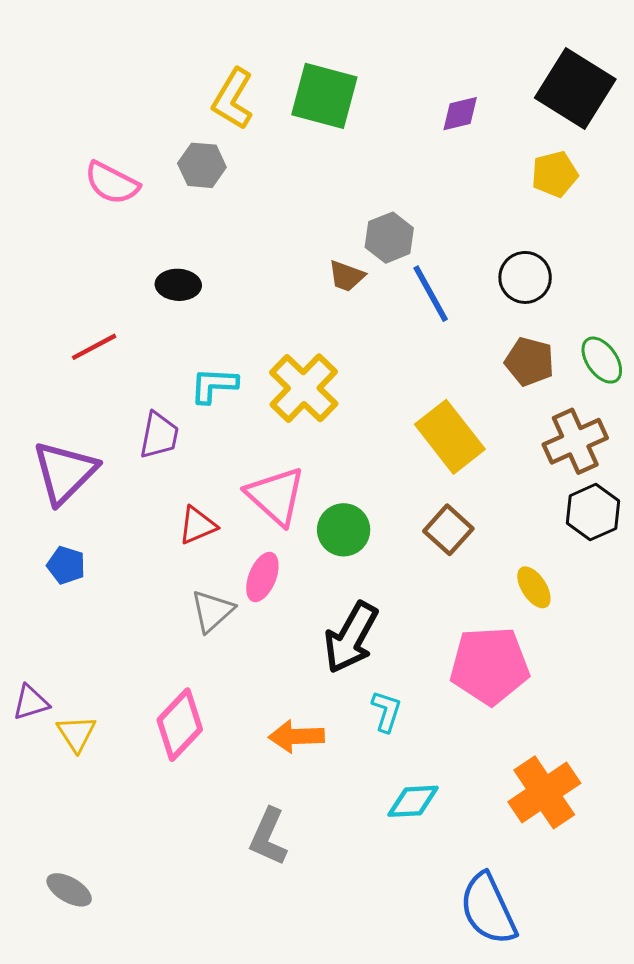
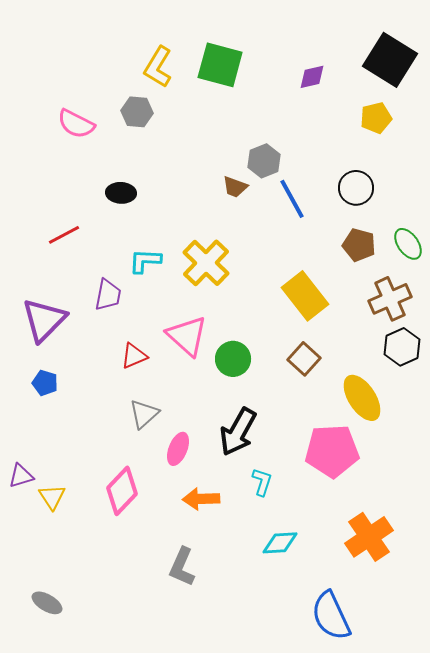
pink ellipse: (262, 577) -> (178, 449), moved
yellow ellipse: (534, 587) -> (362, 398), size x1.6

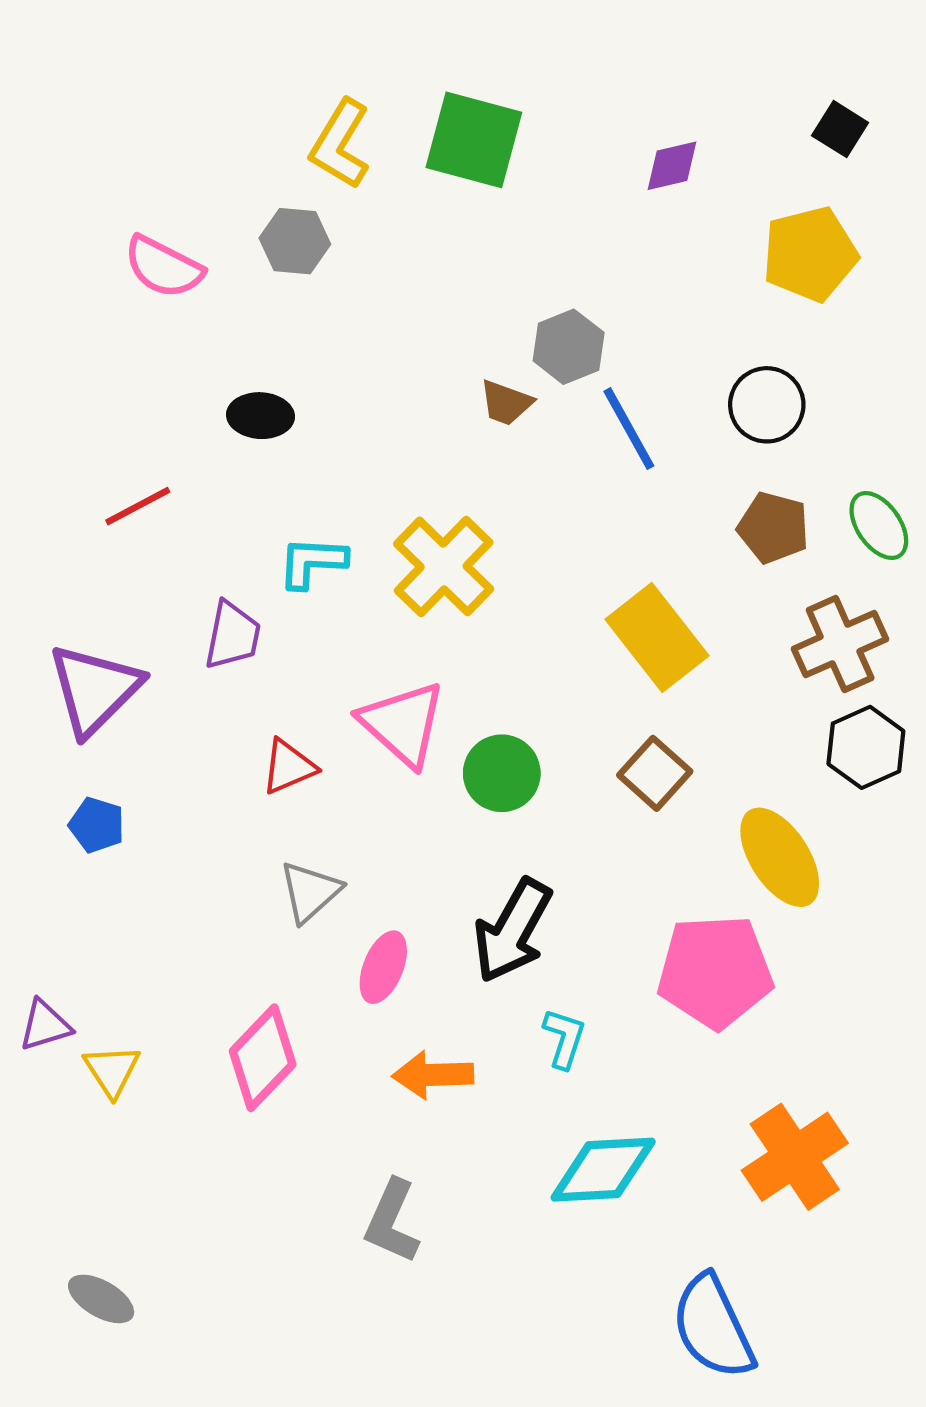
black square: (390, 60) -> (840, 129), size x0.5
yellow pentagon: (376, 118) -> (810, 254), size x1.4
cyan diamond: (280, 543) -> (603, 1170), size x1.4

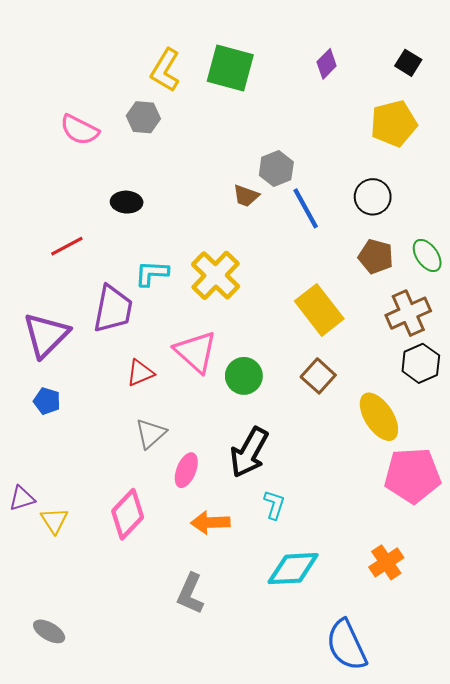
purple diamond: (672, 166) -> (327, 64), moved, turned -32
purple trapezoid: (232, 635) -> (113, 309), size x1.4
pink pentagon: (715, 971) -> (412, 475), moved
orange cross: (795, 1157) -> (386, 562), size x0.7

